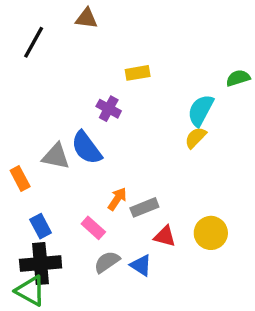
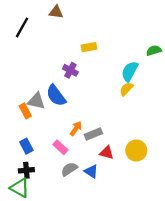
orange rectangle: (20, 178) -> (25, 111), moved
black cross: (41, 264) -> (26, 170), size x0.6

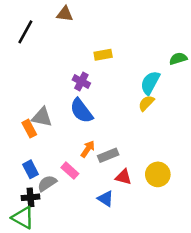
blue semicircle: (56, 96) -> (81, 111), moved
gray semicircle: (69, 169) -> (47, 183), moved

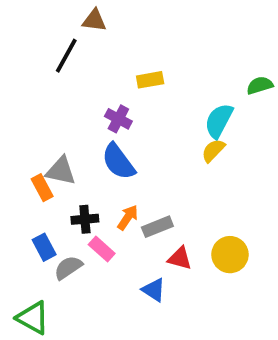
black line: (25, 32) -> (66, 56), moved
black cross: (30, 197) -> (85, 219), moved

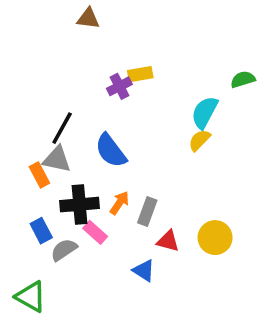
black line: (66, 56) -> (62, 128), moved
purple cross: (118, 119) -> (119, 86), moved, turned 35
black cross: (85, 219) -> (79, 205), size x1.5
gray rectangle: (157, 227) -> (147, 212), turned -48

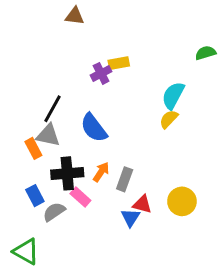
green semicircle: (243, 79) -> (205, 53), moved
blue triangle: (144, 271) -> (130, 218), moved, turned 30

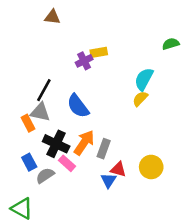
brown triangle: (75, 16) -> (52, 17), moved
orange arrow: (101, 172) -> (84, 143), size x1.5
black cross: (67, 173) -> (56, 144), turned 30

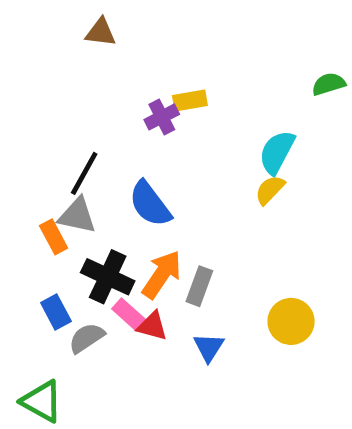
red triangle: (118, 169) -> (152, 326), moved

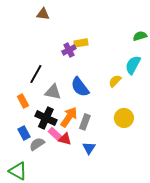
cyan semicircle: (277, 152) -> (133, 65), moved
blue semicircle: (150, 204) -> (80, 87), moved
gray triangle: (77, 216) -> (53, 92), moved
yellow circle: (291, 321) -> (124, 118), moved

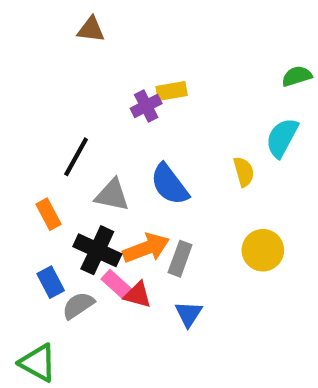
yellow semicircle: (115, 81) -> (244, 172), turned 120
orange arrow: (69, 117) -> (146, 248), turned 35

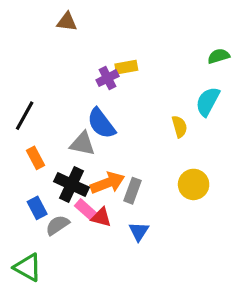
black line: (76, 157) -> (25, 116), moved
blue semicircle: (169, 184) -> (101, 123), moved

